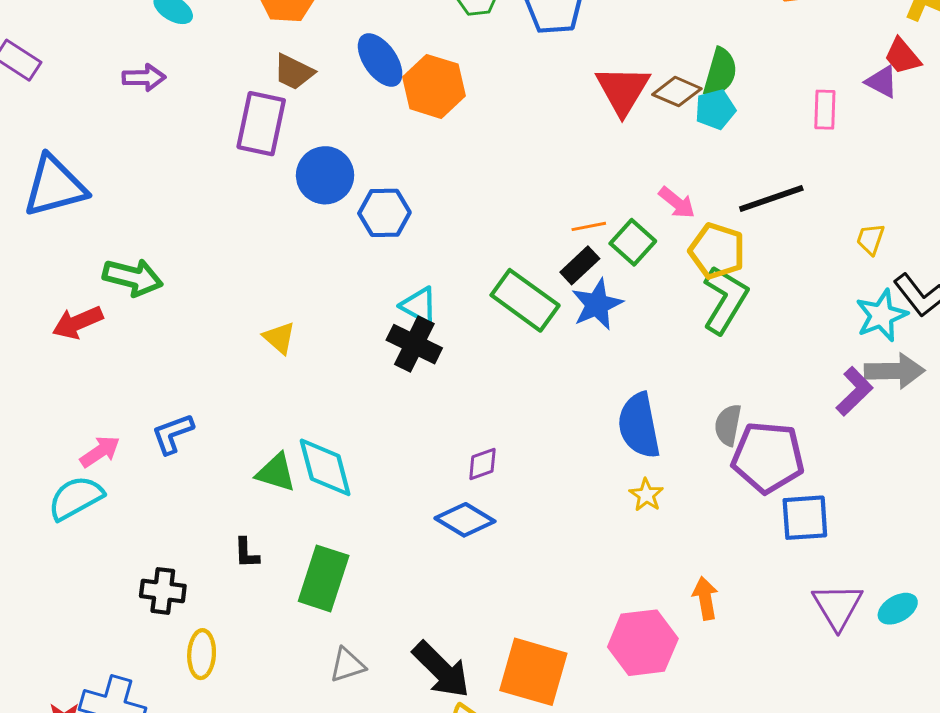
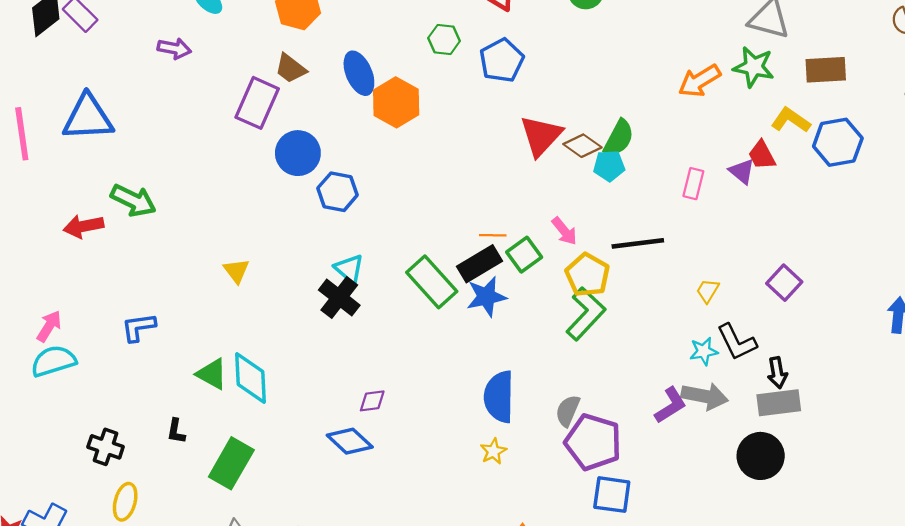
black rectangle: (580, 265) -> (479, 264), size x1.4
cyan star: (881, 315) -> (704, 351), size x0.7
pink arrow: (100, 452) -> (49, 326), moved, turned -36

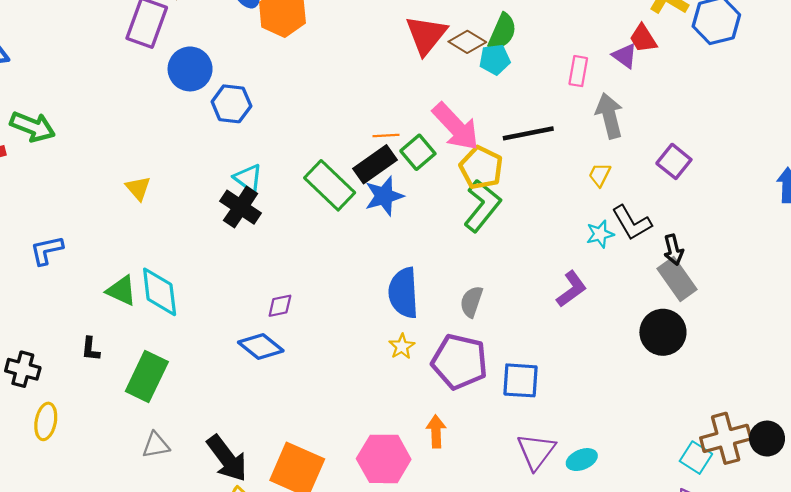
pink arrow: (564, 231) -> (456, 127), size x1.8
gray arrow: (705, 396) -> (609, 116), moved, turned -111
gray rectangle: (779, 403) -> (677, 279), turned 66
purple pentagon: (593, 442) -> (459, 362), moved

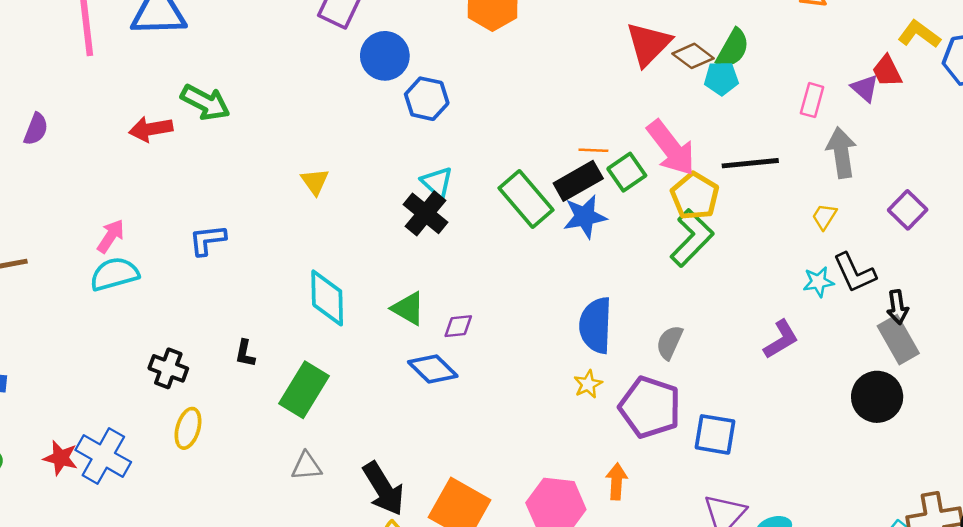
green triangle: (121, 291) -> (408, 308), moved

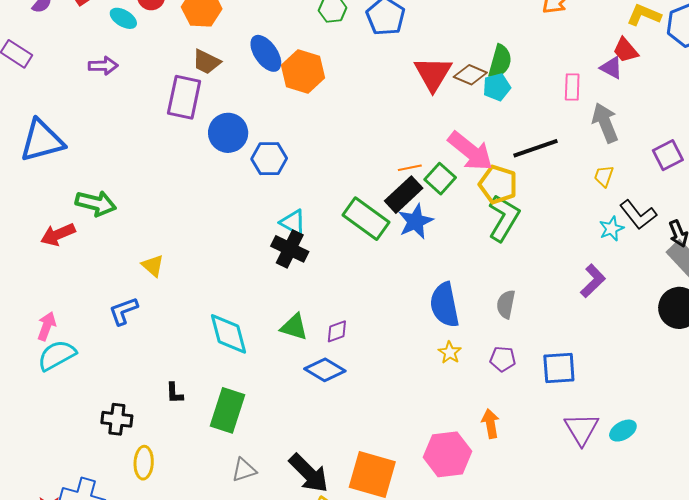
yellow triangle: (315, 182) -> (153, 266), moved
purple square: (908, 210) -> (668, 155), turned 32
purple pentagon: (650, 407) -> (503, 359), size x0.5

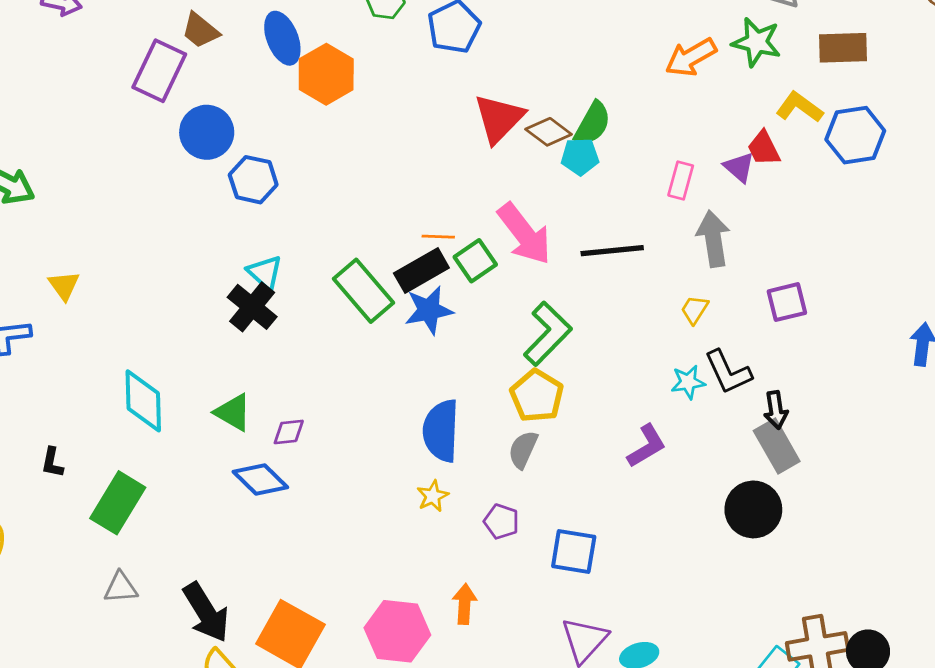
yellow pentagon: (498, 184) -> (537, 396), moved

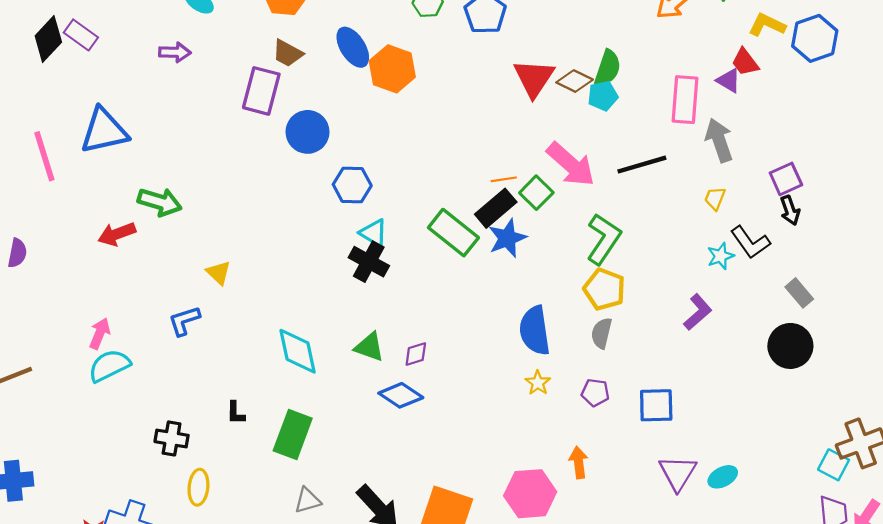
blue hexagon: (253, 180) -> (352, 185), moved
pink rectangle: (681, 181) -> (685, 100), size x1.6
black arrow: (776, 410) -> (790, 210), moved
gray rectangle: (777, 446) -> (799, 293), size x0.7

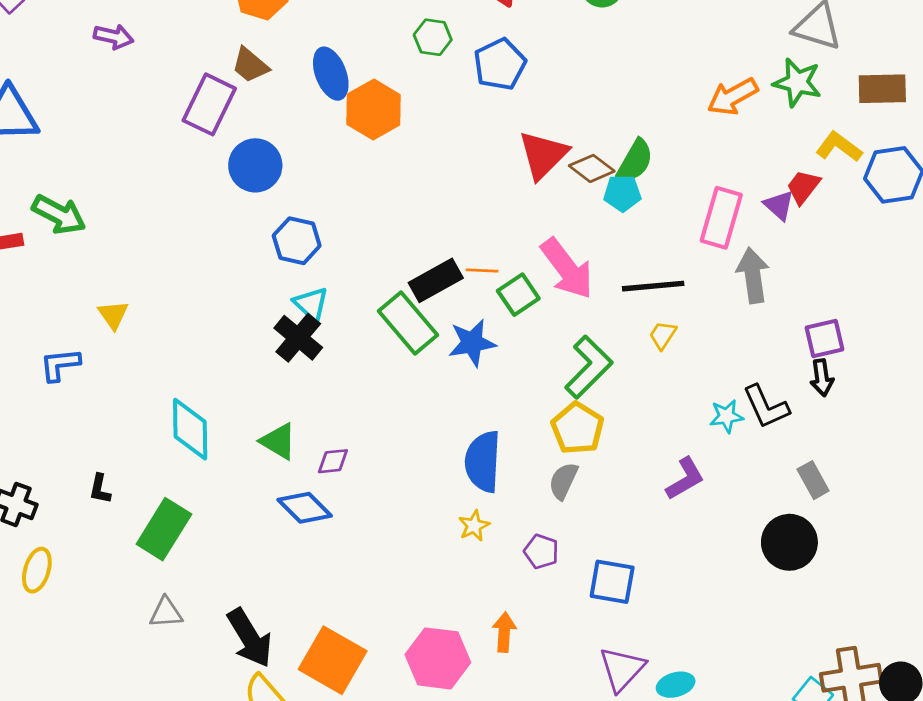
red trapezoid: (745, 62) -> (803, 187), turned 64
yellow trapezoid: (715, 198) -> (663, 335), moved
black rectangle: (496, 208) -> (436, 280), moved

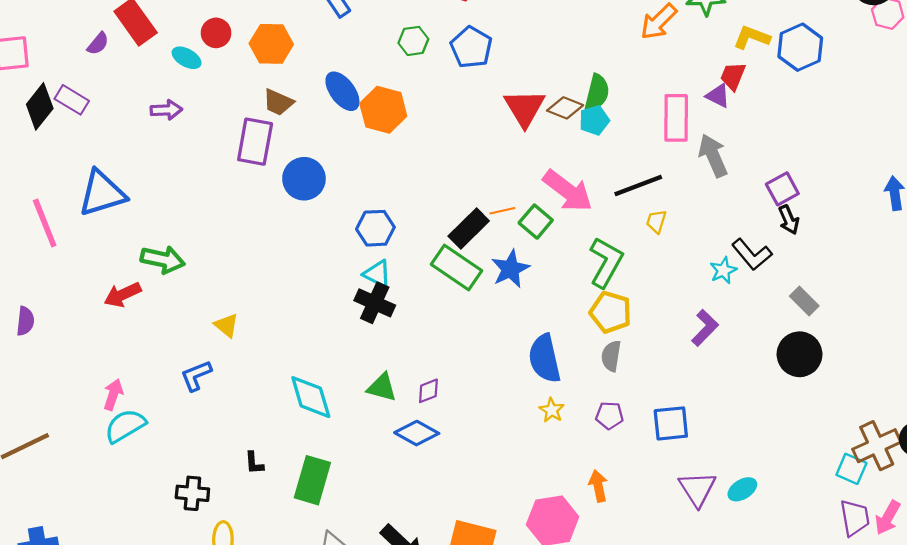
blue hexagon: (297, 241) -> (375, 228), moved

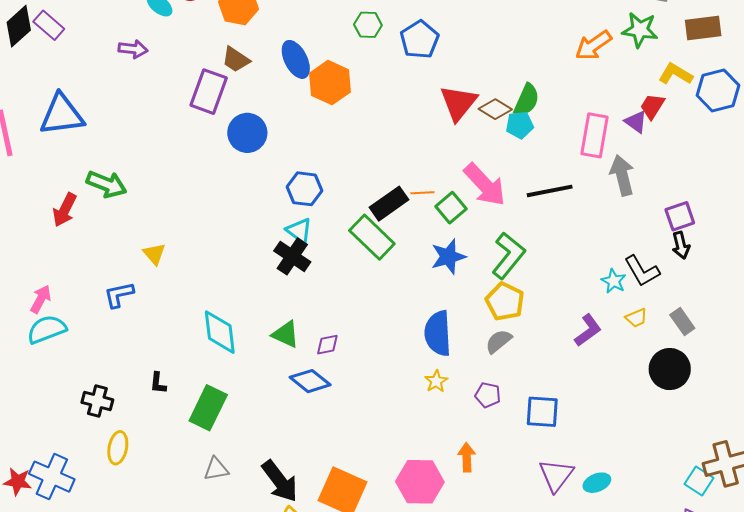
yellow trapezoid: (656, 221) -> (636, 318), moved, turned -140
blue star: (510, 269) -> (448, 257), moved
cyan star: (723, 270) -> (614, 281), turned -30
red arrow: (122, 295) -> (65, 210), turned -48
gray semicircle: (611, 356) -> (499, 341), turned 32

